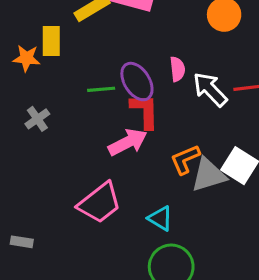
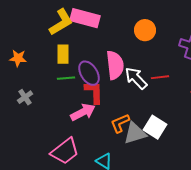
yellow rectangle: (51, 41) -> (63, 54), moved
pink semicircle: (177, 69) -> (115, 65), size x1.8

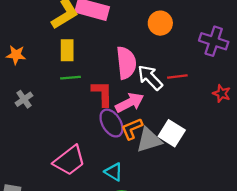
purple ellipse: (89, 73) -> (111, 123), moved
pink arrow: (83, 112) -> (130, 103), moved

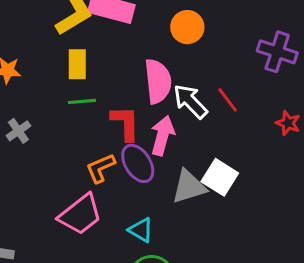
orange circle: (160, 23) -> (187, 27), moved
red line: (177, 76) -> (228, 100), turned 60
pink arrow: (130, 103) -> (163, 136), turned -48
orange L-shape: (132, 129) -> (101, 168), moved

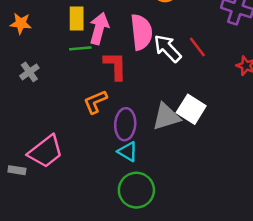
pink arrow: (163, 136) -> (99, 28), moved
purple ellipse: (138, 163) -> (125, 124), moved, turned 36
pink trapezoid: (80, 215) -> (46, 152), moved

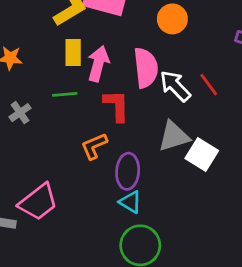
green line: (80, 48) -> (65, 94), moved
gray triangle: (166, 117) -> (174, 136), moved

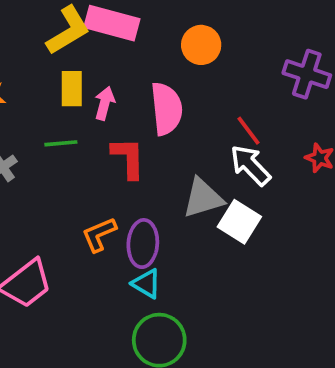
pink arrow: (98, 64) -> (105, 103), size x0.7
white arrow: (175, 86) -> (250, 165), moved
orange L-shape: (94, 146) -> (99, 234), moved

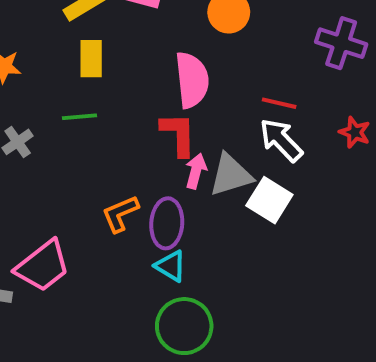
pink arrow: (105, 103) -> (196, 171), moved
red line: (249, 131) -> (279, 103), turned -40
red L-shape: (128, 158) -> (178, 134), moved

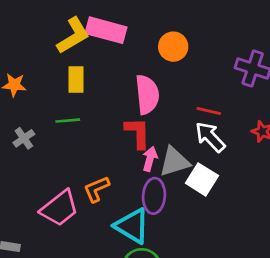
purple ellipse: (167, 223) -> (154, 196), moved
pink trapezoid: (43, 266) -> (59, 208), moved
cyan triangle: (171, 266) -> (132, 226), size x1.6

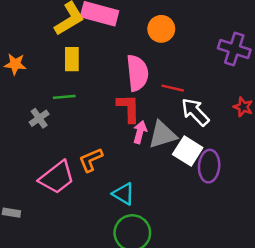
red line: (209, 111) -> (173, 88), moved
gray cross: (24, 138) -> (39, 118), moved
purple ellipse: (154, 196) -> (209, 166), moved
cyan triangle: (132, 226) -> (123, 194), size x0.7

